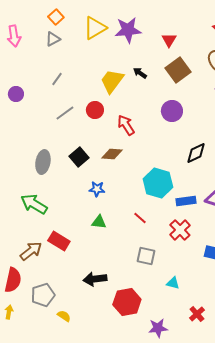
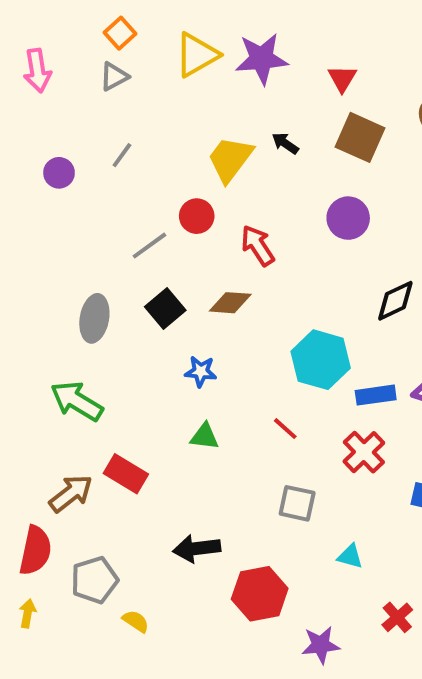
brown square: (178, 70) -> (360, 137), turned -30
purple circle: (16, 94) -> (59, 173), moved
gray line: (65, 113) -> (149, 246), moved

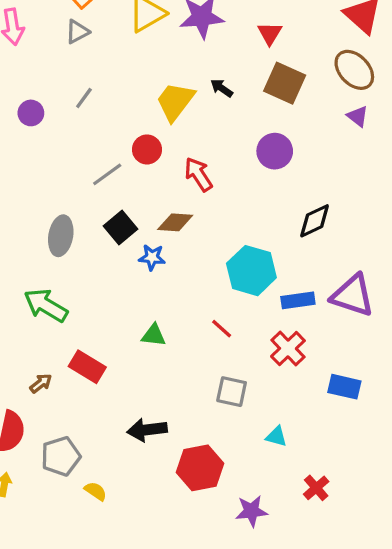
blue star: (201, 371) -> (152, 257), moved
brown arrow: (71, 493) -> (41, 383), size x0.6

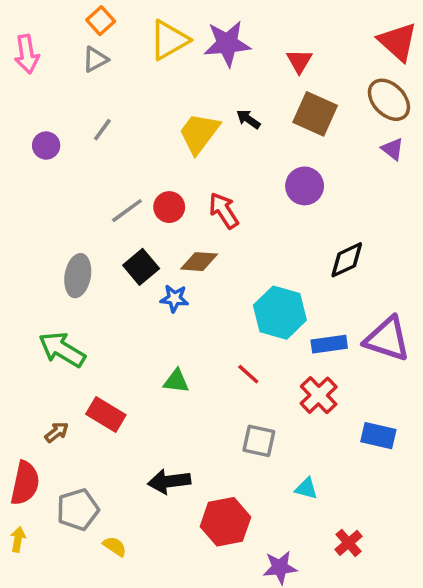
red circle: (147, 149) -> (169, 207), moved

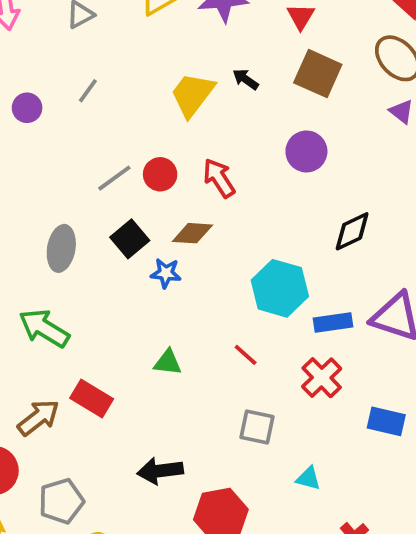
brown arrow: (57, 432) -> (38, 418), size x1.6

